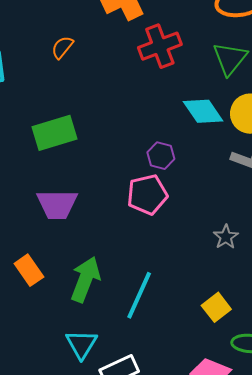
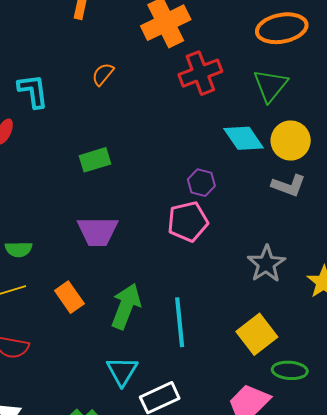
green rectangle: (55, 133) -> (95, 160), size x0.7
gray star: (226, 237) -> (266, 264), size x1.5
cyan line: (139, 295) -> (180, 322), turned -30
yellow square: (216, 307) -> (257, 334), size x1.4

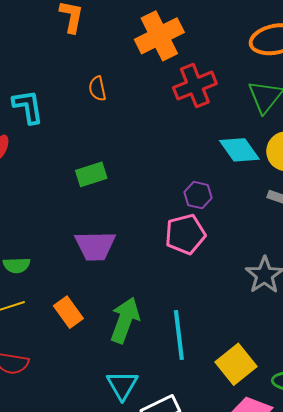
orange semicircle: (103, 74) -> (97, 89), turned -50
yellow square: (257, 334) -> (236, 364), moved

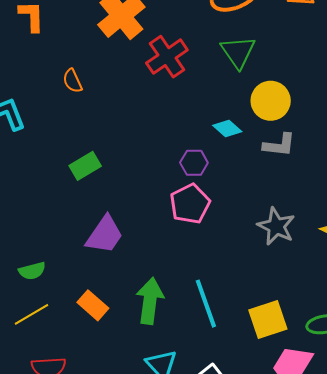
cyan diamond: (239, 150) -> (227, 128), moved, size x0.7
purple trapezoid: (95, 246) -> (105, 235), turned -42
yellow square: (236, 364) -> (268, 320), turned 33

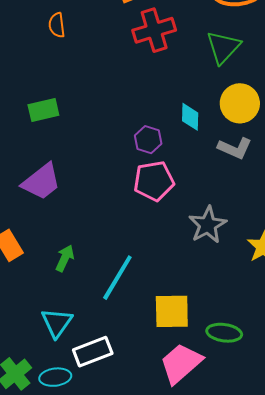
cyan diamond: (227, 128) -> (190, 117), turned 32
pink pentagon: (190, 204) -> (154, 181), moved
green arrow: (150, 301) -> (65, 258), size x0.6
cyan line: (206, 304) -> (117, 278), turned 33

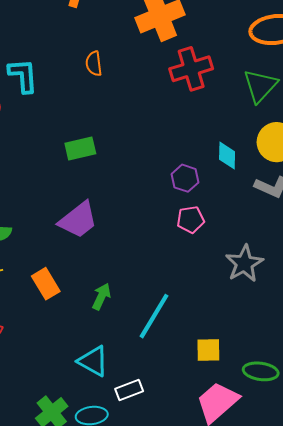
pink pentagon: (154, 181) -> (191, 220), size x0.7
yellow square: (172, 311) -> (208, 350), size x0.7
cyan triangle: (57, 323) -> (93, 361), turned -36
white rectangle: (93, 352) -> (129, 390), size x0.7

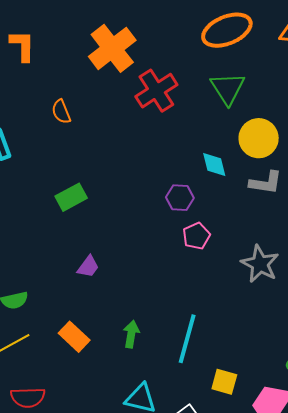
purple trapezoid: (78, 220) -> (88, 267), size x0.6
yellow square: (208, 350) -> (224, 382), moved, turned 32

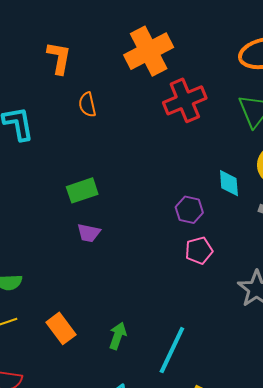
orange L-shape: (22, 46) -> (59, 58), moved
purple trapezoid: (88, 267) -> (89, 233), moved, turned 55

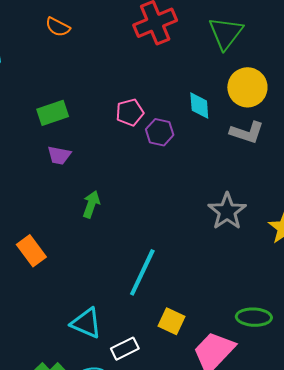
orange semicircle: (87, 105) -> (58, 27), turned -50
pink pentagon: (199, 250) -> (130, 112), moved
green arrow: (118, 336) -> (91, 204), moved

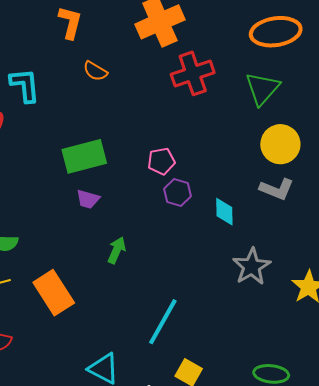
cyan diamond: (199, 106) -> (224, 212), moved
green rectangle: (53, 113) -> (84, 156), size x1.4
purple hexagon: (160, 132) -> (177, 193), moved
orange rectangle: (31, 251) -> (54, 293), size x1.4

